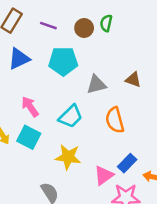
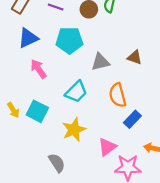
pink arrow: (30, 107) -> (38, 69), moved
yellow star: (68, 157) -> (74, 130), turned -30
blue rectangle: (127, 163) -> (132, 119), moved

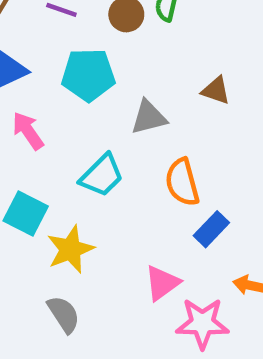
brown triangle: (135, 57) -> (216, 90), moved
yellow star: (74, 130) -> (70, 249), moved

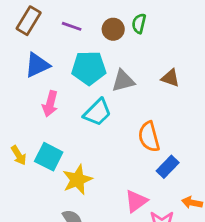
gray triangle: (149, 117) -> (123, 81), moved
pink arrow: (28, 131) -> (50, 104), turned -130
cyan trapezoid: (102, 176) -> (97, 112), moved

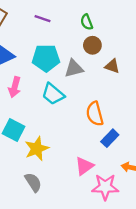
green semicircle: (139, 23) -> (87, 22), turned -35
purple line: (72, 26) -> (43, 19), moved
brown circle: (113, 29) -> (92, 45), moved
cyan trapezoid: (97, 112) -> (53, 94), turned 85

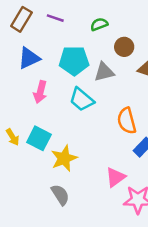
purple line: (43, 19) -> (55, 18), moved
green semicircle: (87, 22) -> (99, 24), moved, turned 91

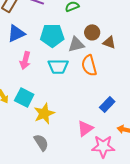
brown circle: (124, 47) -> (92, 32), moved
cyan trapezoid: (82, 99) -> (58, 66), turned -40
orange semicircle: (127, 121) -> (89, 65), moved

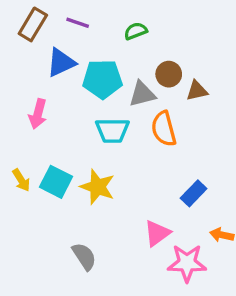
blue triangle: (16, 33) -> (61, 63), moved
brown triangle: (109, 42) -> (197, 91), turned -32
pink arrow: (25, 60) -> (38, 114), moved
yellow star: (44, 113) -> (97, 187), moved, turned -30

